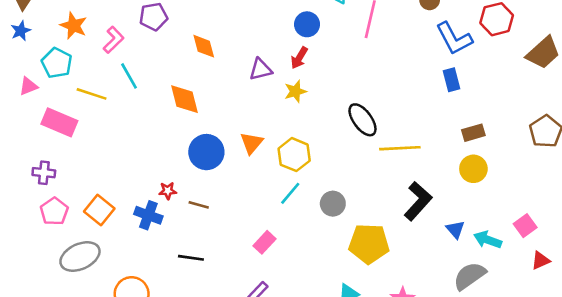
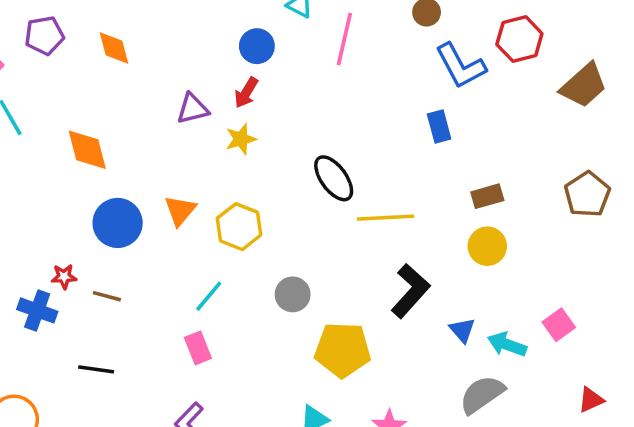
orange diamond: (204, 46) -> (114, 48), moved
blue rectangle: (451, 80) -> (439, 127), moved
cyan line: (290, 193) -> (209, 296), moved
pink rectangle: (264, 242) -> (198, 348), turned -65
red triangle: (541, 260) -> (591, 400), moved

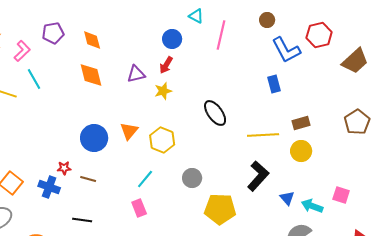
orange diamond: (87, 150) -> (91, 75), moved
yellow line: (385, 218) -> (263, 135), moved
pink square: (559, 325) -> (341, 195), turned -36

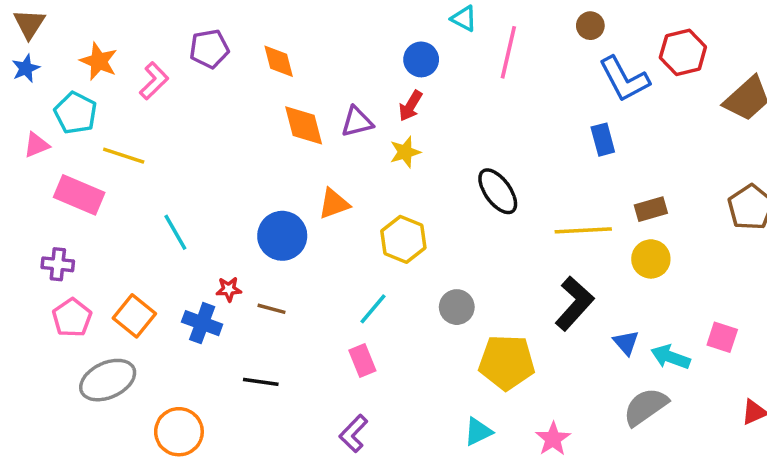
orange diamond: (91, 75) -> (304, 125), moved
cyan line: (34, 79) -> (175, 232), moved
orange triangle: (129, 131) -> (334, 204), moved, turned 30

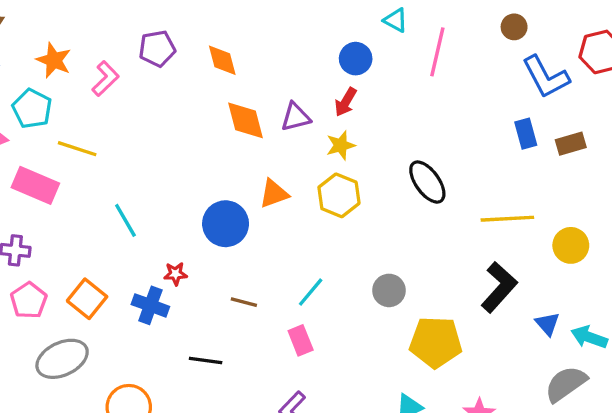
brown rectangle: (651, 209) -> (571, 144), moved
yellow hexagon: (403, 239) -> (339, 195), moved
brown line: (272, 309) -> (244, 302), moved

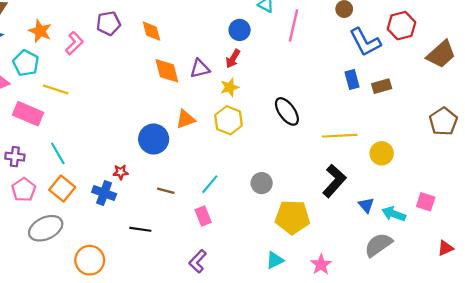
cyan line: (125, 220) -> (58, 153), moved

